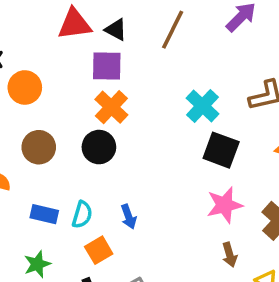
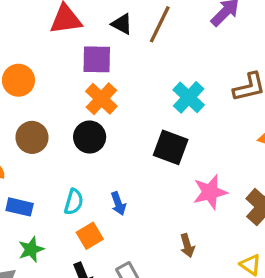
black triangle: (116, 30) -> (122, 24), moved
black square: (221, 150) -> (171, 147), moved
blue rectangle: (44, 214) -> (20, 207), moved
brown arrow: (230, 255) -> (187, 246), moved

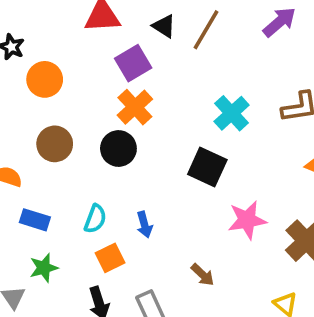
purple square: (97, 59) -> (133, 63), turned -36
brown arrow: (187, 246) -> (203, 275), moved, turned -35

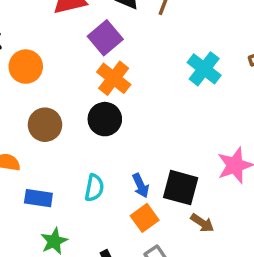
black square: (207, 167) -> (181, 188), moved
orange square: (110, 258) -> (145, 218), moved

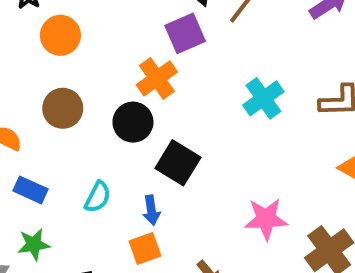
purple square: (105, 38) -> (185, 33), moved
black square: (181, 188) -> (178, 163), moved

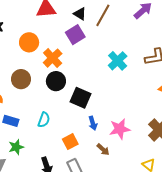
orange circle: (60, 35) -> (29, 42), moved
orange cross: (157, 78) -> (53, 58), moved
blue arrow: (151, 210) -> (93, 123), moved
pink star: (266, 219) -> (120, 129), moved

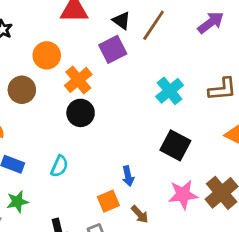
brown circle: (21, 79) -> (22, 90), moved
black square: (81, 98) -> (175, 145), moved
pink star: (120, 129) -> (183, 195), moved
orange square: (70, 142) -> (108, 201), moved

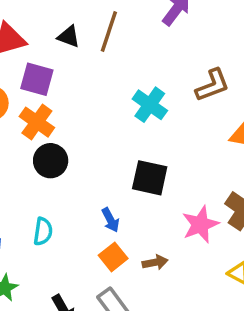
purple square: (113, 49) -> (37, 79), moved, turned -32
black square: (175, 145) -> (150, 178), moved
blue arrow: (128, 176) -> (110, 220), moved
brown arrow: (140, 214) -> (155, 262), turned -42

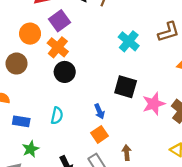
purple square: (37, 79) -> (60, 21), turned 35
pink star: (200, 224) -> (154, 104), moved
brown arrow: (155, 262) -> (127, 153), moved, turned -88

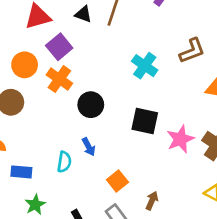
black circle: (65, 72) -> (91, 105), moved
blue arrow: (99, 111) -> (89, 147), moved
brown arrow: (127, 153) -> (152, 201), turned 32

